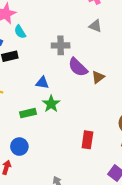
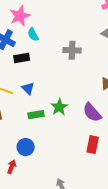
purple semicircle: (78, 67) -> (92, 112), moved
blue triangle: (42, 83) -> (28, 88), moved, turned 32

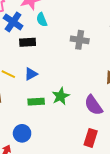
blue triangle: (28, 88) -> (31, 74), turned 40

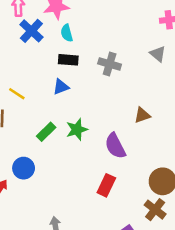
black rectangle: (28, 42) -> (68, 60), moved
blue triangle: (31, 74) -> (61, 87), moved
green rectangle: (36, 102) -> (46, 132), turned -49

